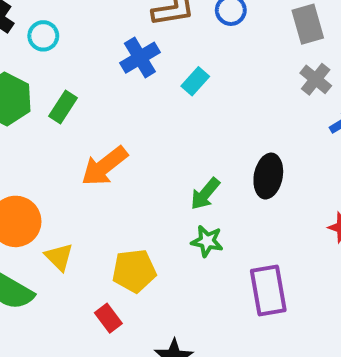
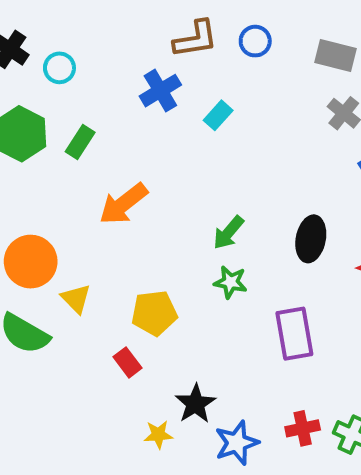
gray rectangle: (308, 24) -> (336, 56), turned -60
black ellipse: (268, 176) -> (311, 239), moved

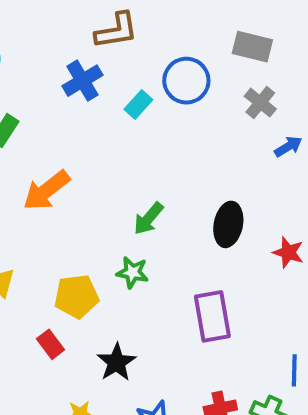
blue circle: (255, 41) -> (186, 81), moved, size x1.5
green star: (230, 282) -> (132, 272), moved
black star: (195, 404) -> (116, 362), moved

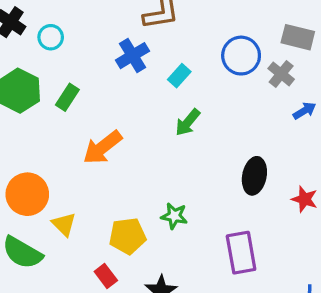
gray rectangle: (252, 47) -> (298, 37), moved
blue circle: (186, 81) -> (241, 56), moved
green arrow: (148, 218) -> (188, 122), moved

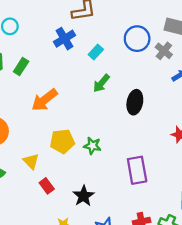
black ellipse: (254, 176) -> (135, 102), moved
yellow triangle: (64, 224) -> (31, 161), moved
yellow pentagon: (127, 236) -> (62, 141), moved

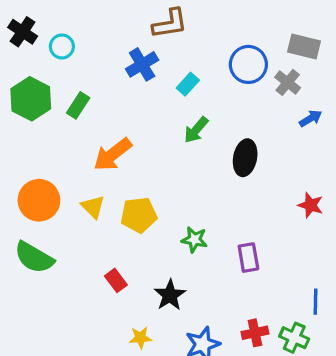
green star: (92, 146) -> (194, 240), moved
yellow triangle: (31, 161) -> (93, 207), moved
purple rectangle: (137, 170) -> (248, 258), size x0.7

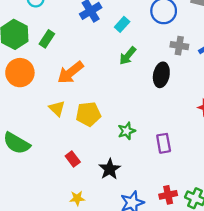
gray cross: (288, 82) -> (179, 46), moved, turned -30
orange circle: (39, 200) -> (20, 73), moved
green star: (194, 240) -> (127, 131), turned -30
yellow star: (140, 338) -> (77, 198), moved

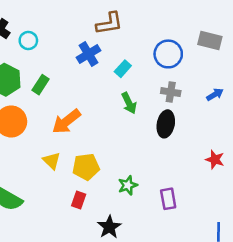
gray cross: (179, 46) -> (171, 92), moved
green arrow: (128, 56) -> (129, 103), turned -66
red rectangle: (73, 159) -> (79, 200), moved, turned 56

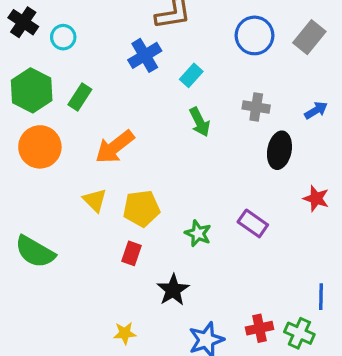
gray rectangle: (210, 40) -> (309, 37), turned -65
blue circle: (168, 54) -> (255, 35), moved
black ellipse: (166, 124) -> (279, 150), moved
green star: (128, 185) -> (198, 233), turned -30
purple rectangle: (168, 199) -> (253, 223), moved, turned -45

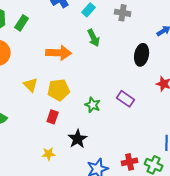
gray cross: (256, 107) -> (123, 13), moved
orange arrow: (115, 147) -> (59, 53), moved, turned -140
yellow star: (125, 333) -> (49, 154), moved

